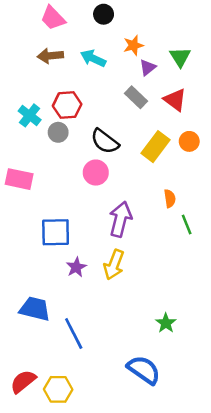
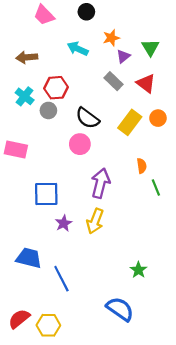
brown arrow: (50, 56) -> (27, 57), moved

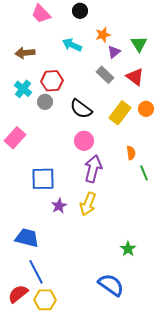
pink circle: (80, 144) -> (84, 141), moved
pink rectangle: (16, 150) -> (15, 138), turned -60
blue line: (61, 279) -> (36, 272), moved

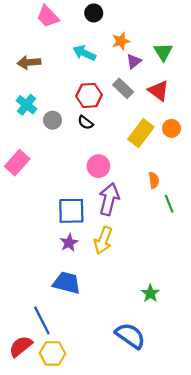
red hexagon: (52, 81) -> (89, 95), moved
black semicircle: (81, 109) -> (85, 123), moved, size x0.6
blue square: (43, 179) -> (71, 211), moved
blue trapezoid: (27, 238) -> (67, 283), moved

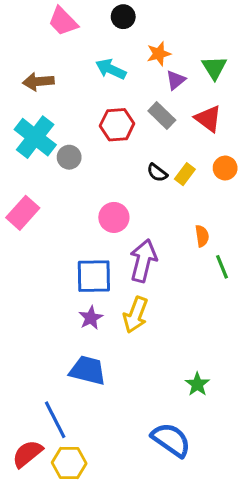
cyan cross: (27, 105) -> (35, 137), size x1.5
black semicircle: (85, 123) -> (157, 173), moved
yellow rectangle: (141, 133) -> (185, 174), size x0.6
pink circle: (98, 166) -> (114, 217), moved

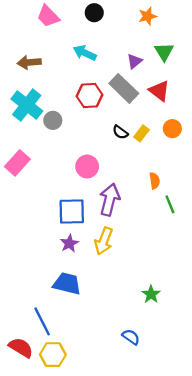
orange star: (159, 54) -> (147, 16), moved
gray rectangle: (162, 115) -> (124, 88), size x1.4
blue semicircle: (171, 440) -> (131, 337), size x0.6
red semicircle: (27, 454) -> (21, 348), turned 70

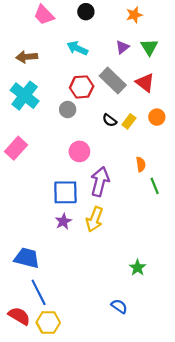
purple triangle: (134, 61) -> (122, 47), moved
gray circle: (53, 120) -> (68, 110), moved
blue trapezoid: (67, 284) -> (27, 258), moved

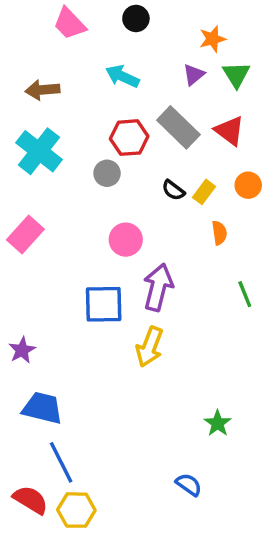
orange star: (134, 15) -> (212, 39), moved
orange semicircle: (141, 164) -> (219, 233), moved
purple star: (63, 221) -> (22, 350), moved

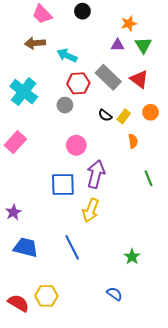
purple triangle: (194, 75) -> (118, 45), turned 40
cyan arrow: (122, 76) -> (67, 56), moved
brown arrow: (42, 90) -> (35, 43), moved
blue line: (61, 462) -> (72, 247), moved
yellow hexagon: (76, 510) -> (46, 296), moved

